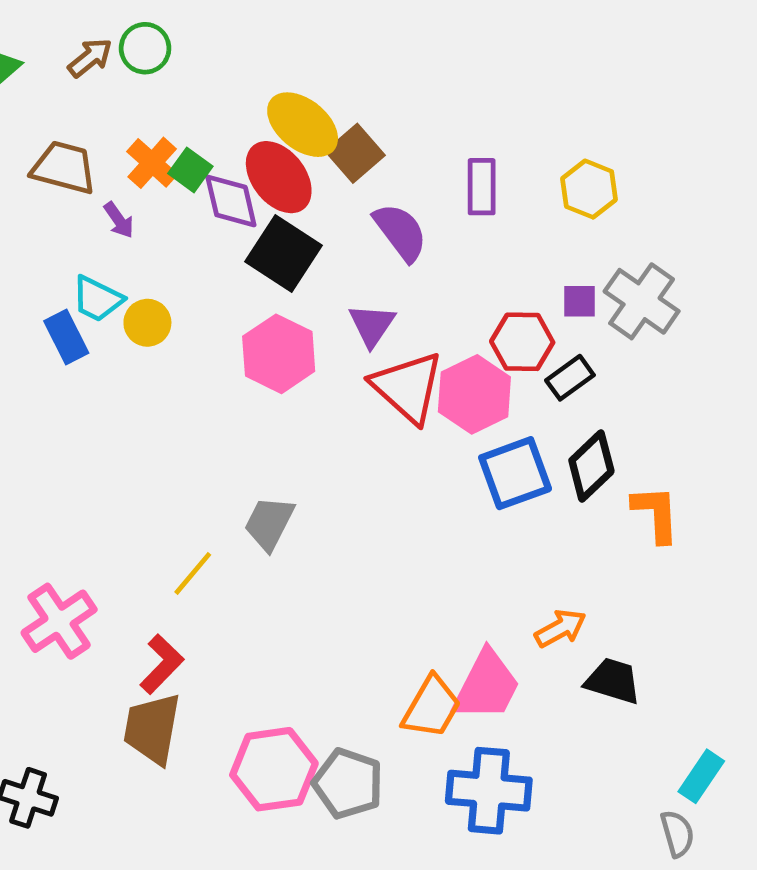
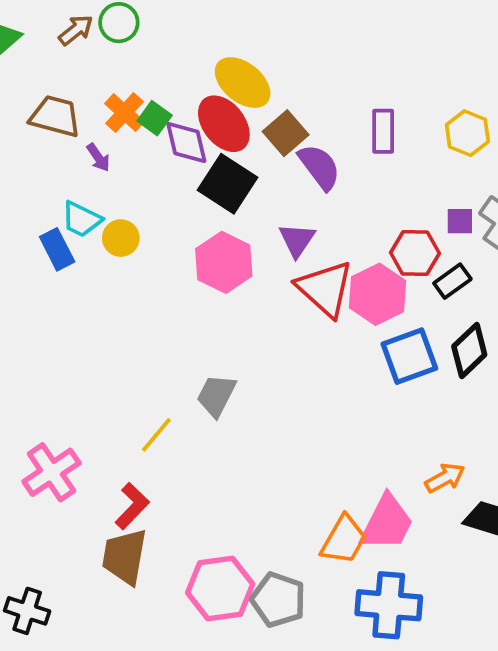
brown square: (355, 153) -> (286, 133), moved

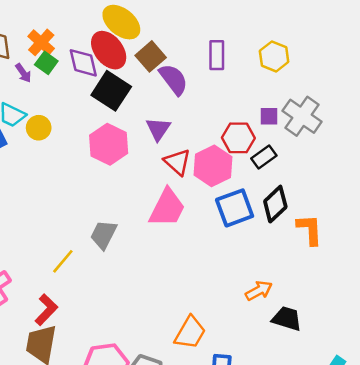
green square: (155, 118) -> (46, 63), moved
red triangle: (325, 289) -> (177, 162), size x0.7
pink trapezoid: (387, 523) -> (167, 208), moved

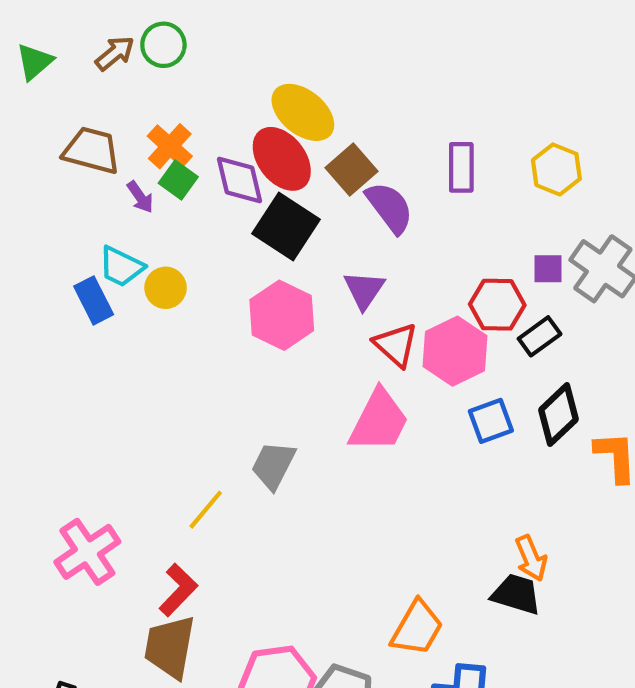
blue square: (235, 208) -> (491, 421), size x0.7
orange arrow: (259, 291) -> (531, 558), turned 96
black trapezoid: (287, 319) -> (516, 594), moved

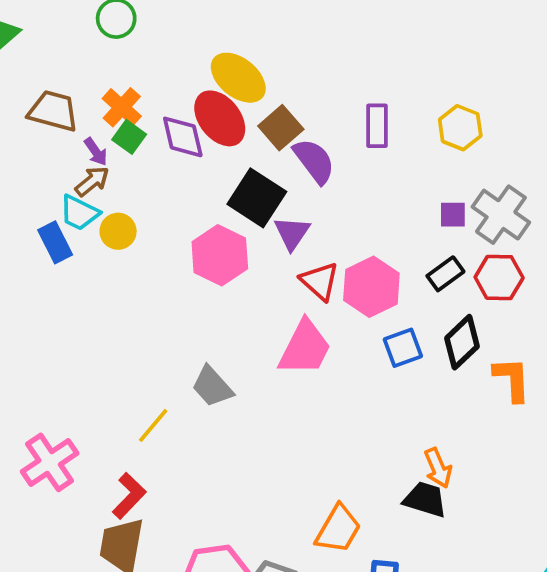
brown arrow: (115, 53) -> (92, 181), moved
black square: (286, 227) -> (257, 198), moved
red hexagon: (497, 305) -> (499, 277), moved
gray trapezoid: (273, 465) -> (212, 387), turned -69

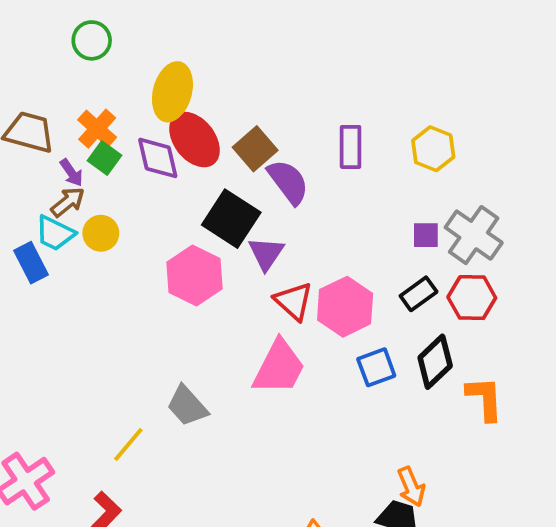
yellow ellipse: (238, 78) -> (172, 92), moved, turned 66
yellow circle: (118, 231) -> (101, 233), moved

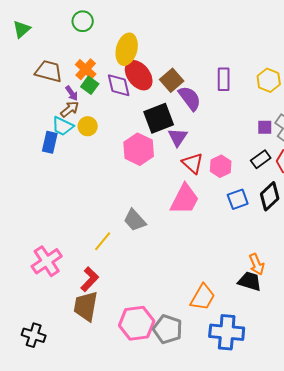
black square: (231, 219) -> (159, 118), turned 36
blue rectangle: (31, 263) -> (50, 142), turned 40
pink hexagon: (345, 307) -> (221, 166), size x0.7

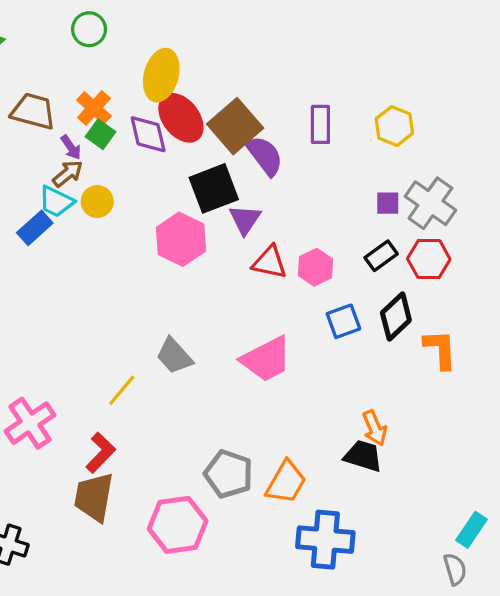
brown square: (172, 80) -> (235, 126), size x1.4
blue rectangle: (50, 142) -> (35, 228), turned 35
red triangle: (193, 163) -> (270, 262), turned -30
pink trapezoid: (185, 199) -> (266, 359), moved, turned 36
gray pentagon: (168, 329) -> (229, 474), moved

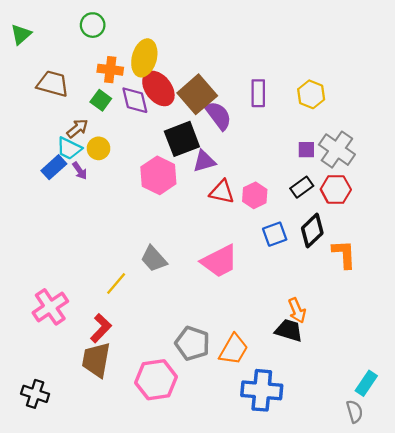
orange cross: (94, 108) -> (110, 70), moved, turned -35
purple arrow: (71, 147) -> (80, 171), moved
purple triangle: (245, 220) -> (204, 161), turned 40

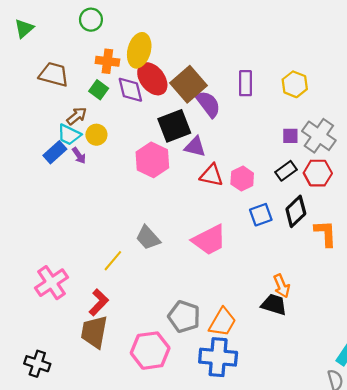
purple triangle: (204, 161) -> (195, 147), turned 30
blue cross: (262, 390) -> (218, 357), moved

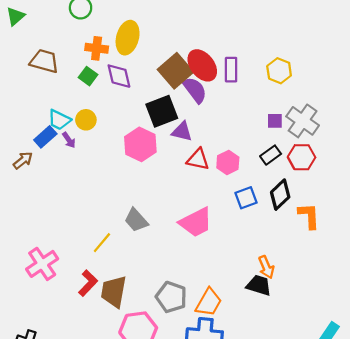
red ellipse: (152, 79) -> (202, 65), moved
brown arrow: (77, 116) -> (23, 160), moved
brown trapezoid: (94, 332) -> (114, 292), moved

